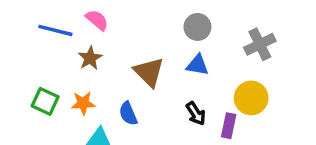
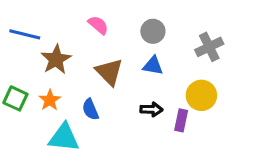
pink semicircle: (97, 20) -> (98, 25), moved
brown star: (90, 58) -> (56, 59), size x1.4
orange star: (83, 103) -> (50, 100), turned -30
black arrow: (196, 114) -> (151, 109), turned -55

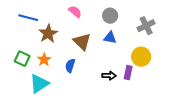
blue semicircle: (90, 109) -> (70, 66), turned 40
black arrow: (151, 109) -> (109, 76), moved
cyan triangle: (64, 138) -> (39, 84), moved, turned -40

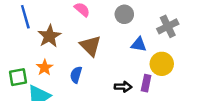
blue line: (28, 18) -> (25, 17), turned 60
blue triangle: (110, 38) -> (139, 45), moved
green square: (22, 59) -> (18, 77), moved, turned -35

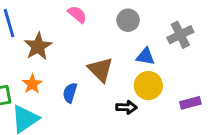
brown triangle: (90, 46) -> (100, 70), moved
yellow circle: (162, 64) -> (148, 86), moved
purple rectangle: (146, 83) -> (190, 103), moved, turned 63

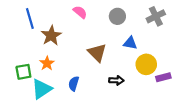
gray cross: (180, 35) -> (156, 16), moved
yellow circle: (148, 86) -> (146, 64), moved
blue semicircle: (70, 93) -> (74, 84), moved

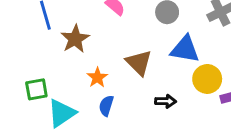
blue triangle: (130, 43) -> (185, 49), size x1.5
orange star: (47, 63) -> (97, 77), moved

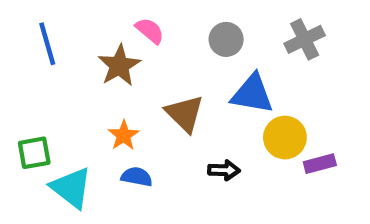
brown star: (75, 39) -> (119, 66), moved
blue semicircle: (106, 106) -> (137, 177), turned 84
cyan triangle: (62, 113) -> (71, 188), turned -48

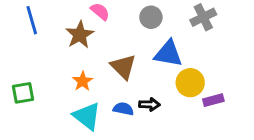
blue semicircle: (137, 177) -> (123, 109), moved
cyan triangle: (71, 188) -> (87, 116), moved

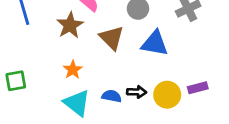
brown triangle: (123, 67) -> (112, 38), moved
yellow circle: (190, 83) -> (167, 95), moved

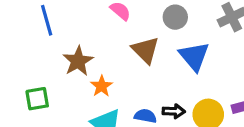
brown star: (70, 25) -> (78, 61), moved
blue triangle: (155, 43) -> (194, 56), turned 40

